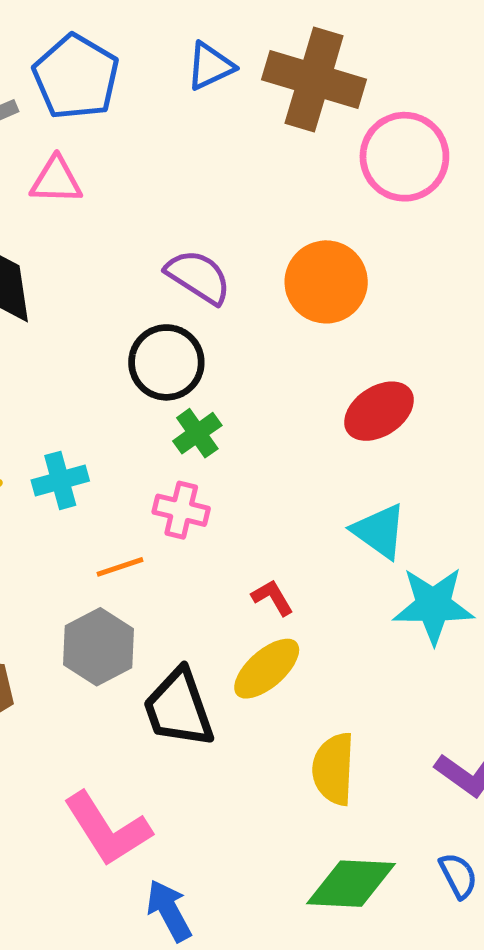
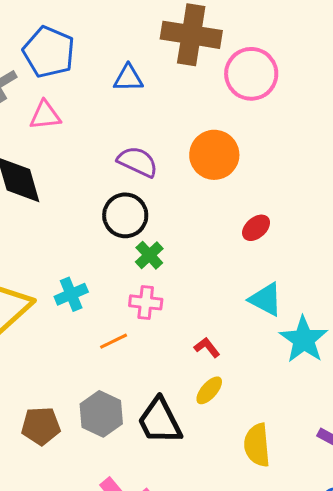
blue triangle: (210, 66) -> (128, 78), moved, turned 32
red ellipse: (379, 411) -> (256, 228), size x0.7
cyan star: (433, 605) -> (304, 340), turned -30
gray hexagon: (99, 647) -> (101, 414), moved
yellow ellipse: (267, 669) -> (209, 390), size x0.7

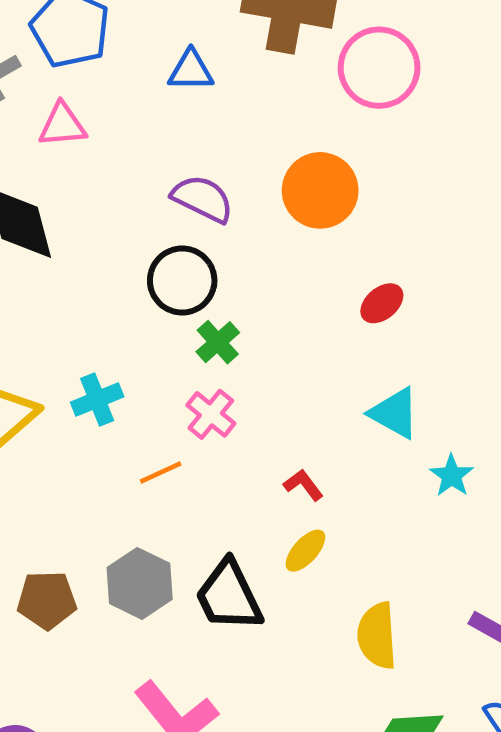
pink cross: (146, 302) -> (211, 414), turned 32
cyan star: (304, 340) -> (452, 476), size x0.6

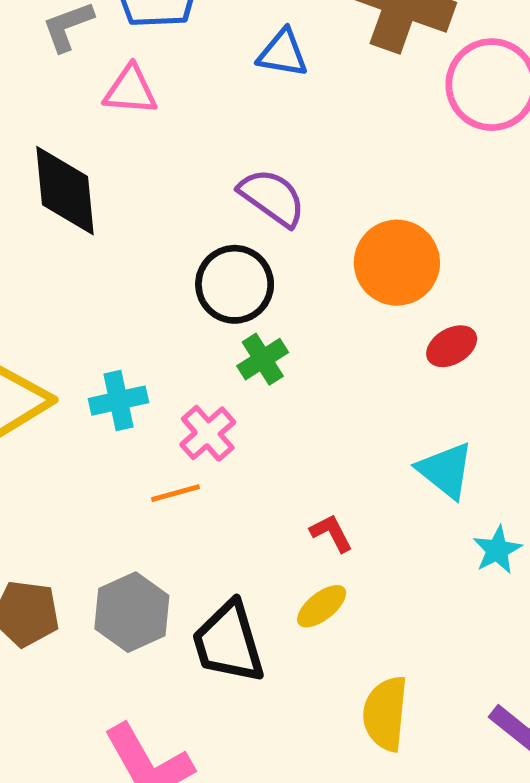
orange circle: (320, 190) -> (397, 263), moved
pink cross: (211, 414) -> (208, 433), moved

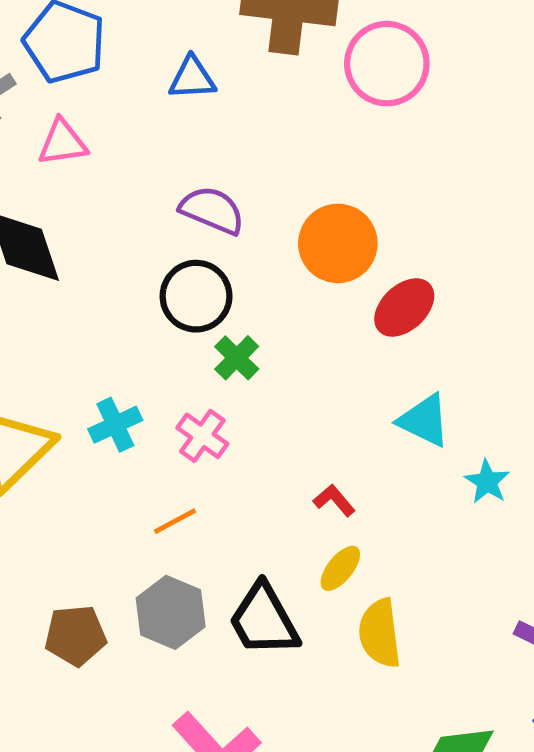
red ellipse: (452, 346) -> (404, 307), size x1.4
orange line: (175, 493) -> (175, 521), moved
yellow semicircle: (385, 714) -> (380, 633), moved

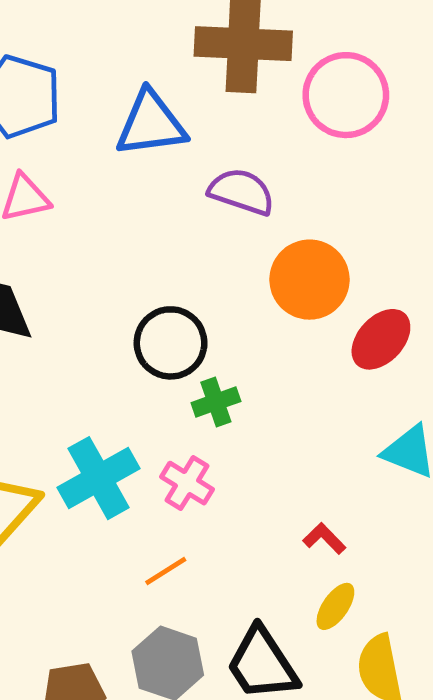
blue triangle: (192, 78) -> (151, 124), size x1.5
purple semicircle: (212, 210) -> (242, 192), moved
green cross: (237, 358) -> (216, 402), turned 30
cyan cross: (115, 425) -> (99, 478), size x1.5

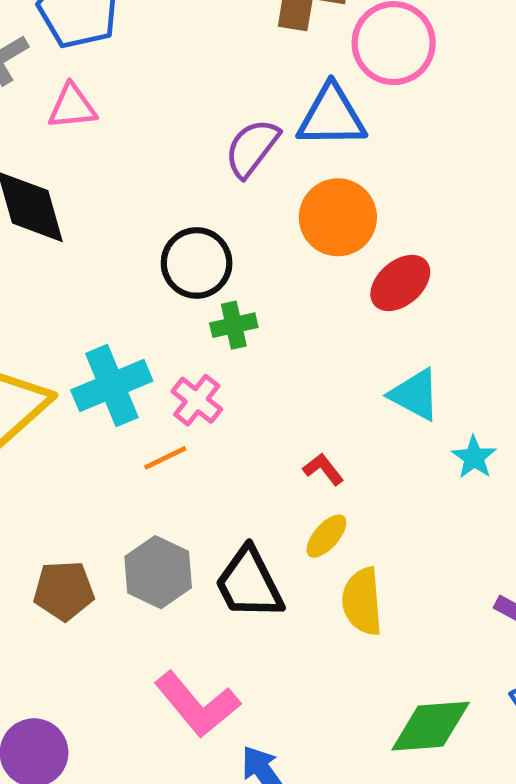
blue triangle: (151, 124) -> (332, 116), moved
purple semicircle: (242, 192) -> (252, 148), moved, turned -78
orange line: (166, 571) -> (165, 458), moved

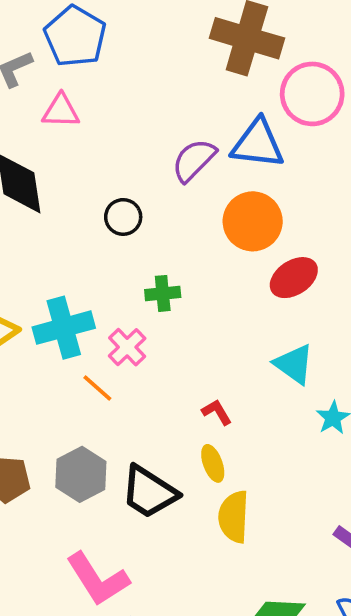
black circle: (197, 263) -> (123, 217), moved, size x0.7
orange line: (165, 458) -> (97, 388), turned 60
yellow ellipse: (326, 536) -> (213, 463), turned -69
black trapezoid: (249, 583) -> (149, 492), turned -38

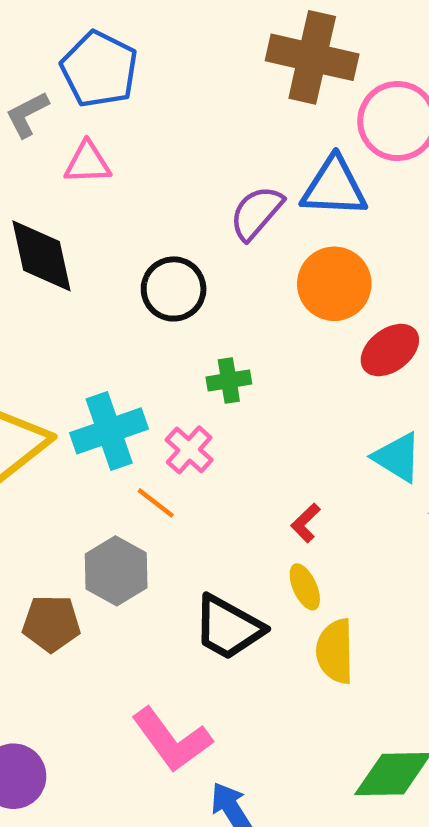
black circle: (123, 217) -> (174, 289), size x1.4
red L-shape: (217, 412) -> (306, 523), turned -100
gray hexagon: (81, 474) -> (116, 571), moved

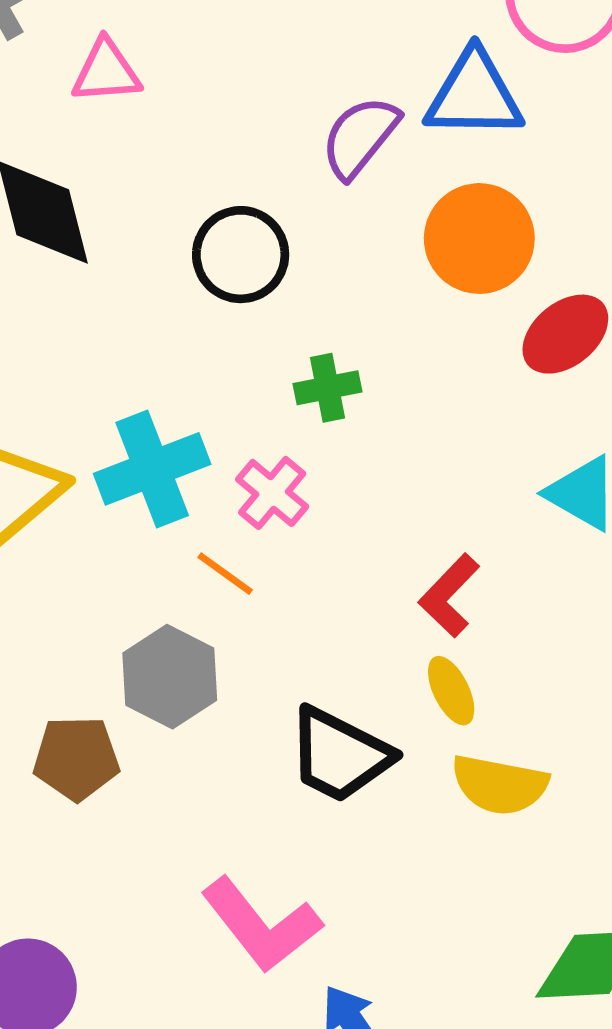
red L-shape: (306, 523) -> (449, 595), size x1.4
yellow semicircle: (335, 651) -> (500, 785), turned -76

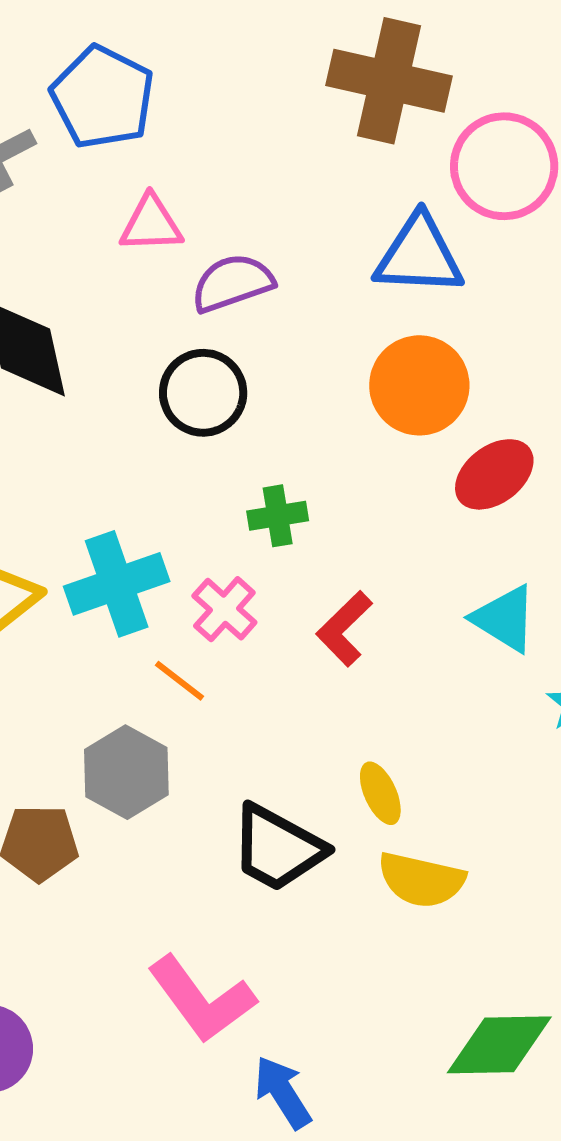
pink triangle: (106, 71) -> (151, 224), moved
purple semicircle: (360, 137) -> (232, 283), moved, turned 30
red L-shape: (449, 595) -> (344, 629), moved

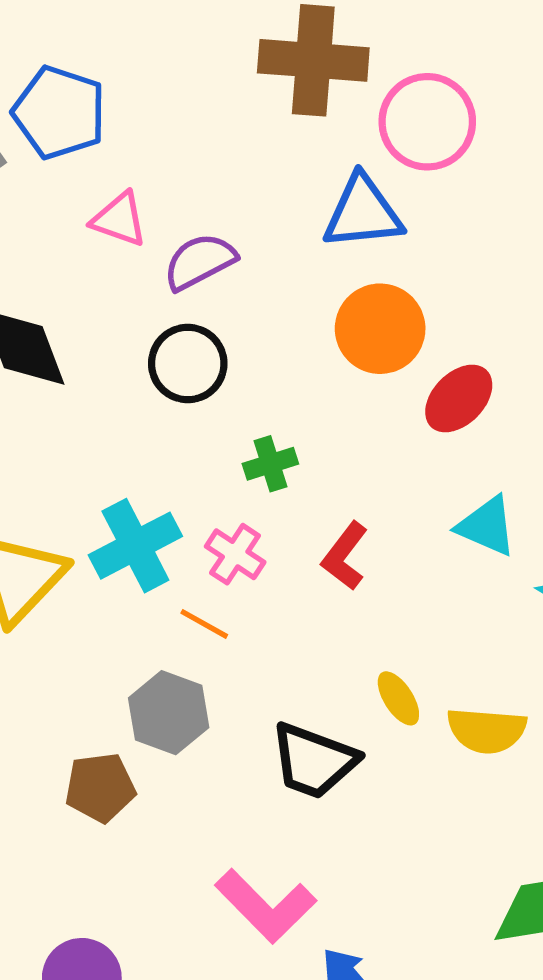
pink triangle: (151, 224) -> (119, 219), turned 30
yellow semicircle: (421, 880) -> (487, 730), moved

